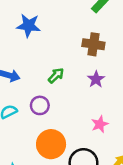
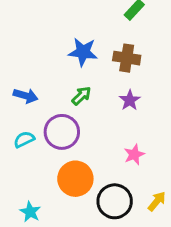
blue star: (29, 26) -> (83, 52), moved
purple circle: (40, 105) -> (62, 132), size x1.5

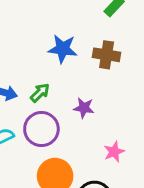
green arrow: (81, 96) -> (40, 93), moved
purple star: (130, 100) -> (84, 108), moved, turned -30

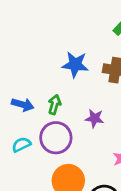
green arrow: (40, 93) -> (54, 105), turned -30

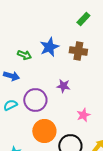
blue star: (75, 65) -> (49, 47), turned -30
green arrow: (54, 105) -> (24, 55), moved, turned 96

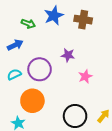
blue arrow: (11, 76) -> (15, 45), turned -42
pink star: (83, 115) -> (85, 76), moved
orange circle: (44, 131) -> (32, 101), moved

